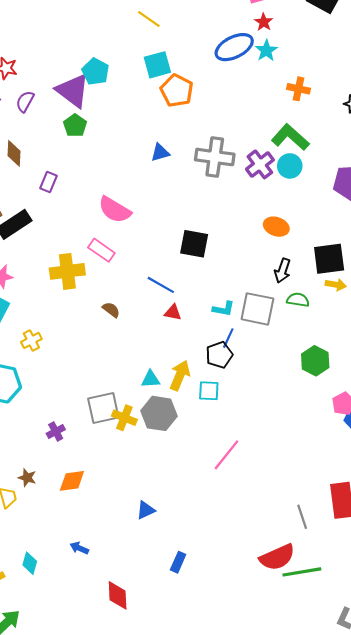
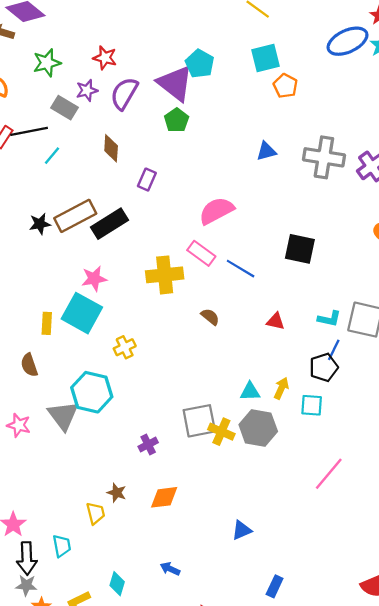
orange pentagon: (177, 91) -> (285, 86), size x0.7
purple semicircle: (25, 101) -> (124, 93), size x1.4
pink semicircle: (115, 210) -> (216, 211), turned 120
blue line: (161, 285) -> (241, 269), moved
yellow arrow: (180, 375) -> (281, 388), size x0.7

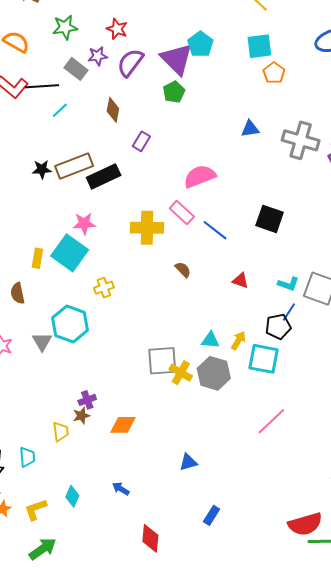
cyan square: (312, 405) -> (264, 359), size x1.5
gray triangle: (63, 415) -> (42, 342), size x0.7
purple cross: (148, 444) -> (87, 400), moved
brown star: (117, 493) -> (81, 416), turned 30

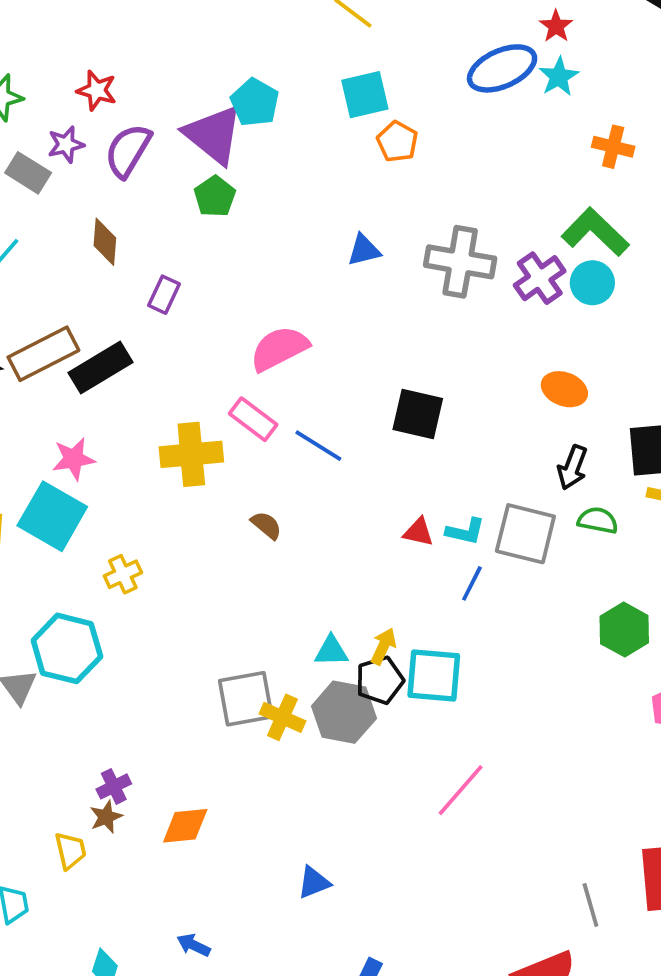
red triangle: (240, 281) -> (419, 532), moved
black pentagon: (278, 326) -> (380, 680), moved

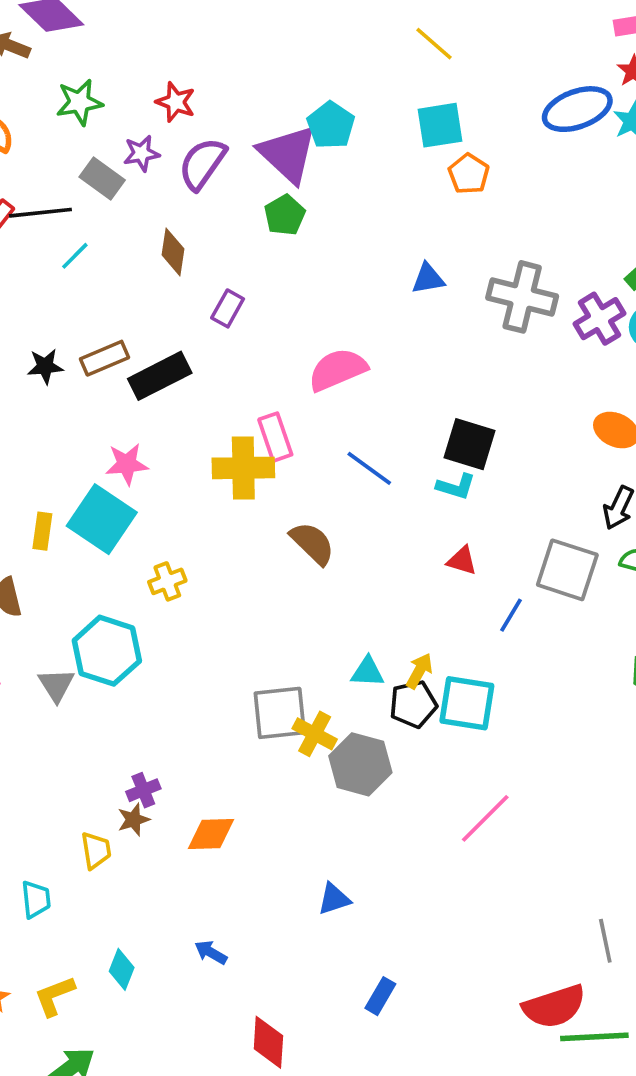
brown rectangle: (43, 354) -> (105, 358), size x0.7
pink rectangle: (253, 419) -> (275, 437), moved, turned 30
brown semicircle: (266, 525) -> (312, 543), size x1.5
cyan L-shape: (465, 531) -> (456, 486), moved
gray hexagon: (344, 712) -> (360, 764), moved

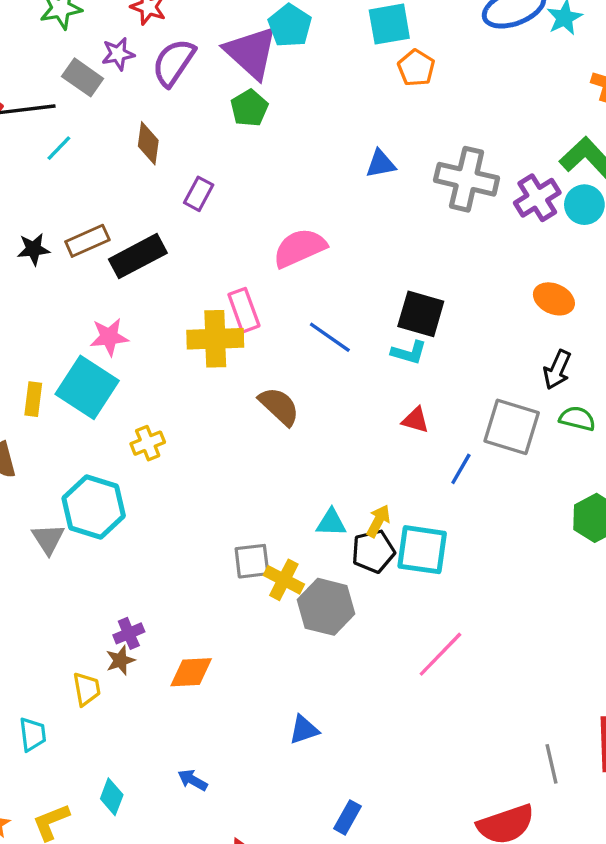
gray square: (280, 713) -> (252, 561), size x0.7

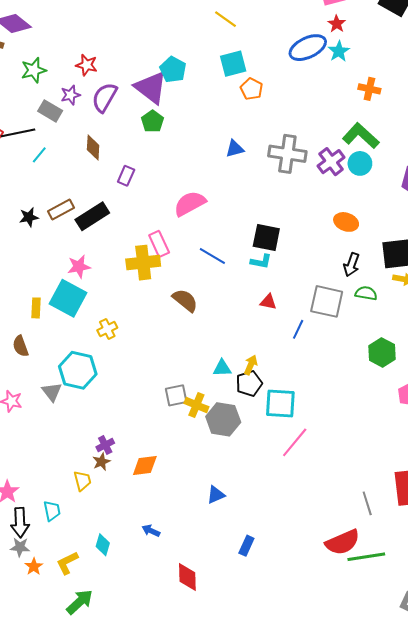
cyan square: (422, 550) -> (280, 404), moved

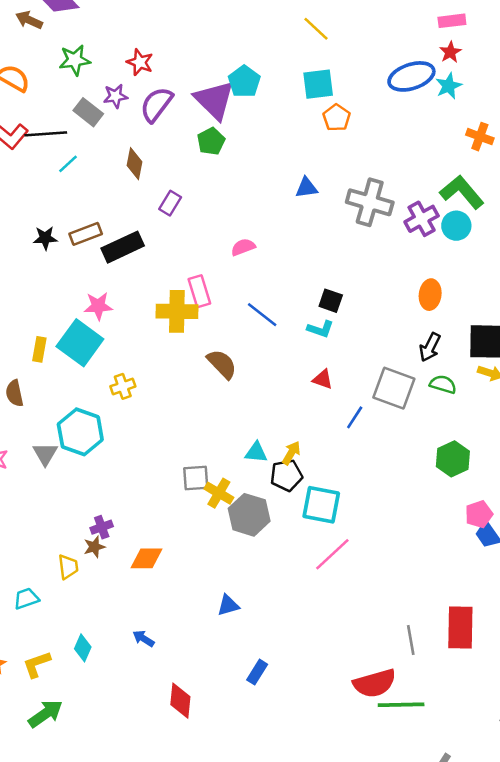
pink semicircle: (190, 204) -> (243, 247), size x0.6
orange ellipse: (346, 222) -> (430, 295), turned 70
black square: (266, 237) -> (331, 301), size x0.7
cyan trapezoid: (52, 511) -> (26, 598), turned -105

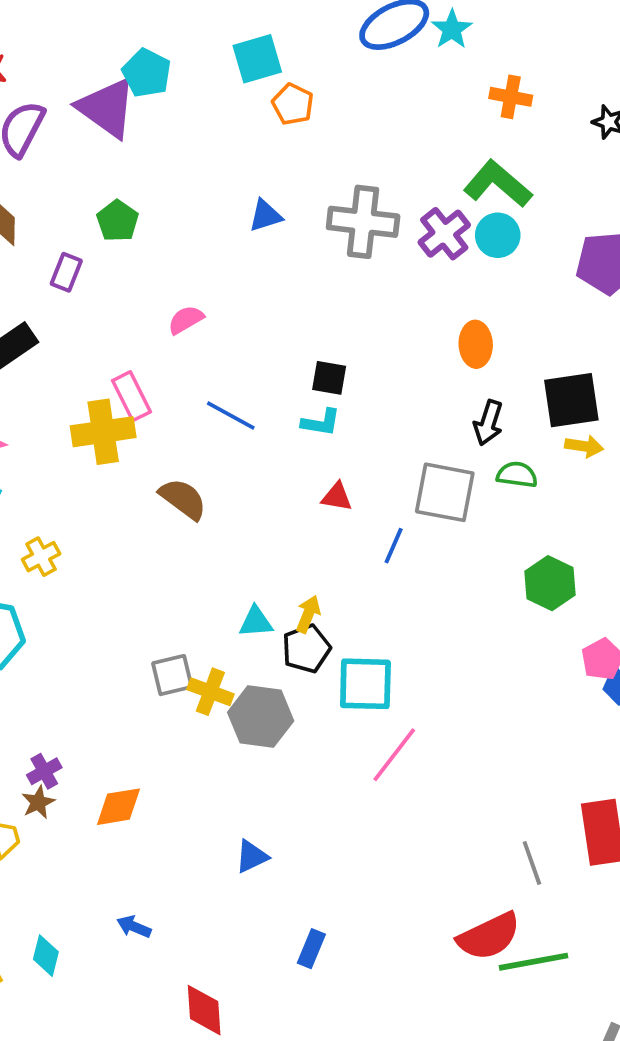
green pentagon: (211, 141) -> (118, 221), moved

